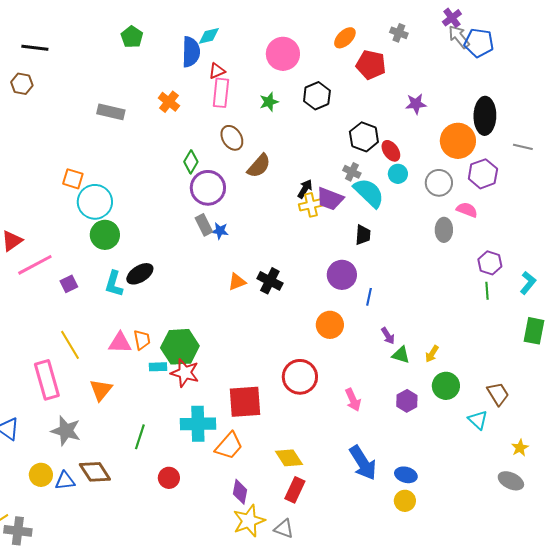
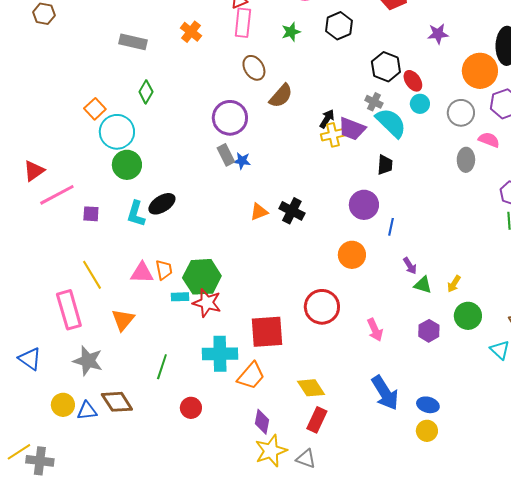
green diamond: (191, 162) -> (146, 92), moved
orange square: (73, 179) -> (95, 109), turned 30
purple square: (69, 284) -> (91, 214), turned 30

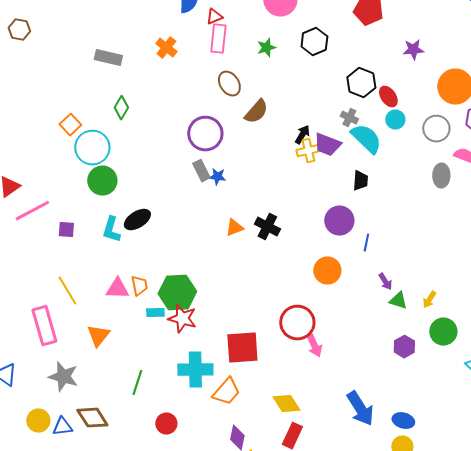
pink arrow: (375, 330) -> (314, 346), moved

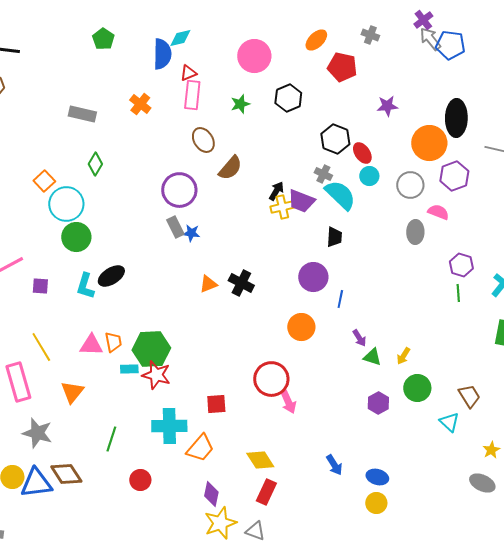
red square: (242, 348) -> (216, 404), size x0.6
blue arrow: (360, 409) -> (334, 465), size x0.6
blue triangle: (62, 427) -> (36, 483), size x1.6

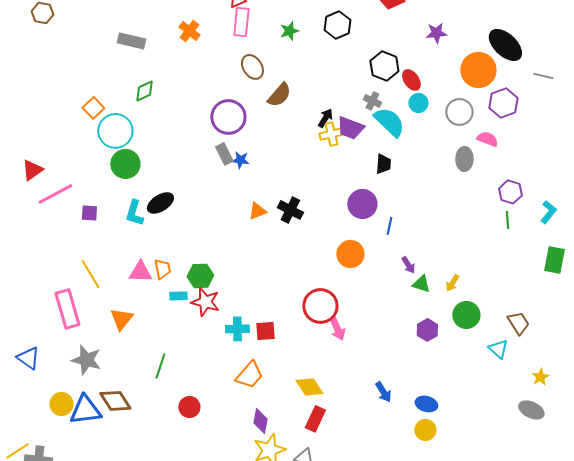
black ellipse: (456, 118) -> (505, 45), turned -48
green diamond: (95, 164) -> (144, 91), turned 35
green hexagon: (151, 349) -> (200, 276), size x0.7
cyan cross: (169, 426) -> (237, 329), moved, size x0.7

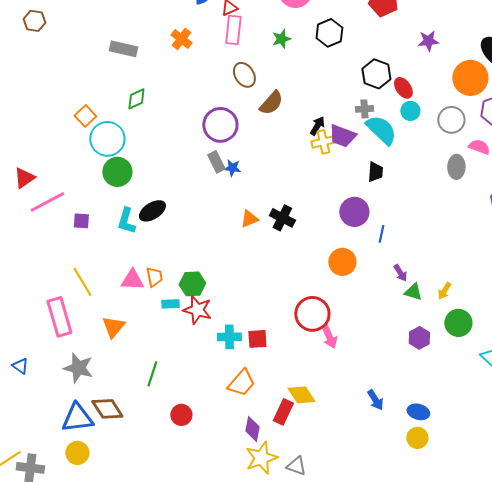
gray cross: (372, 101) -> (364, 109), turned -30
blue triangle: (28, 358) -> (20, 366), size x0.7
yellow circle: (61, 404) -> (77, 453), moved
red rectangle: (315, 419) -> (283, 412), moved

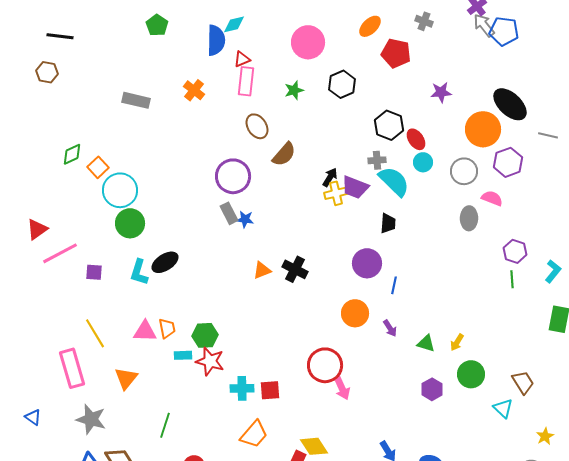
green diamond: (136, 99) -> (72, 154), moved
purple arrow: (400, 273) -> (390, 328), moved

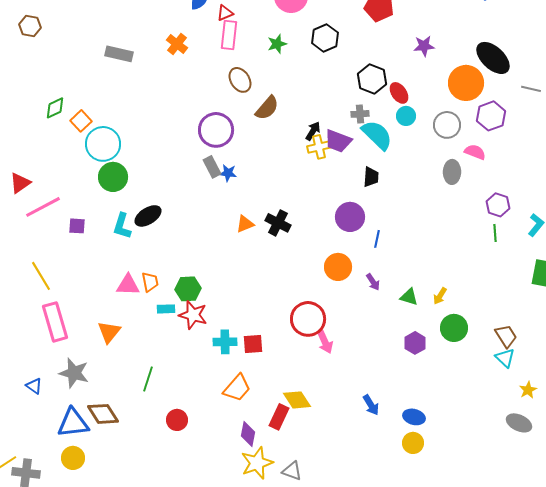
yellow line: (95, 333) -> (41, 276), moved
cyan triangle: (503, 408) -> (505, 358), moved
blue triangle: (33, 417) -> (34, 386), moved

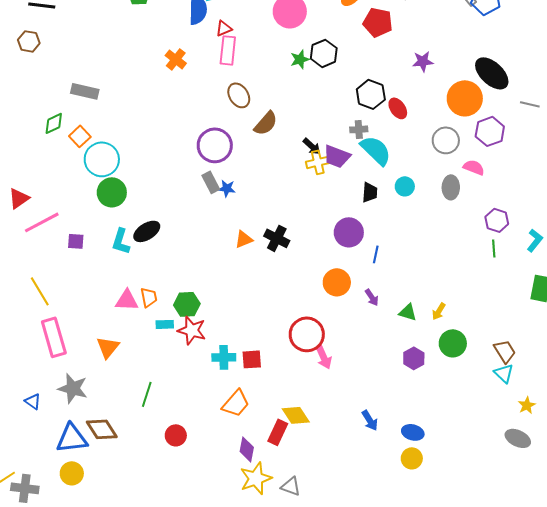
green star: (277, 44) -> (300, 59), moved
gray rectangle: (119, 54) -> (85, 91), moved
cyan circle: (406, 116) -> (405, 186), moved
black arrow: (313, 131) -> (312, 146), turned 102

